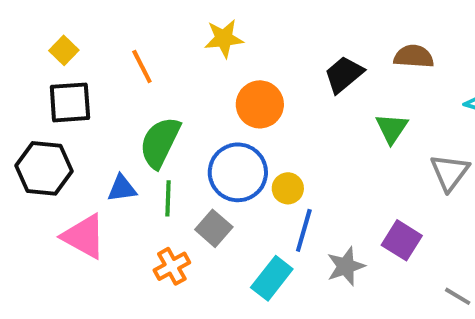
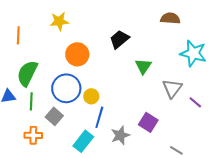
brown semicircle: (414, 56) -> (170, 18), moved
orange line: (142, 66) -> (18, 35), turned 30
orange cross: (172, 266) -> (33, 135), turned 30

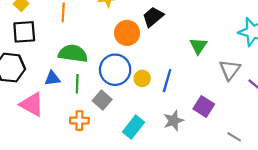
black trapezoid: (119, 39) -> (153, 17), moved
green semicircle: (27, 73) -> (73, 54), turned 72
blue line: (99, 117) -> (167, 81), moved

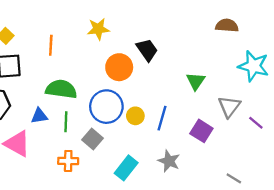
black trapezoid: (153, 17) -> (147, 50), turned 95
purple square: (204, 107) -> (201, 131), moved
gray star: (174, 121) -> (169, 161), turned -30

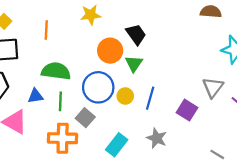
green triangle: (196, 81) -> (134, 64), moved
orange cross: (68, 161) -> (63, 138), size x1.5

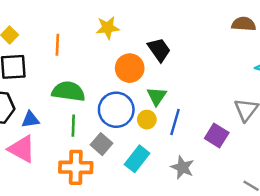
green triangle: (134, 64) -> (157, 96), moved
blue triangle: (35, 96) -> (30, 120), moved
cyan rectangle: (117, 145) -> (137, 159), moved

